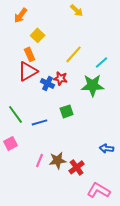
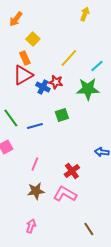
yellow arrow: (77, 10) -> (85, 14), moved, turned -112
brown star: (58, 160) -> (36, 191), moved
pink L-shape: (99, 190) -> (65, 194), moved

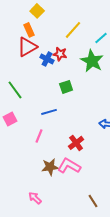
green star: (88, 89) -> (92, 61), turned 30
blue line: (35, 126) -> (49, 112), moved
brown star: (36, 191) -> (50, 167), moved
pink arrow: (31, 226) -> (35, 198), turned -64

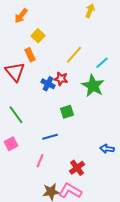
red triangle: (27, 47) -> (15, 72), moved, turned -40

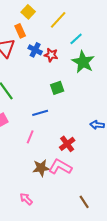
yellow line: (74, 55) -> (58, 20), moved
cyan line: (102, 63) -> (76, 39), moved
blue cross: (48, 84) -> (35, 50), moved

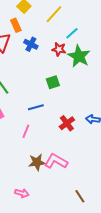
red star: (51, 55) -> (59, 49), moved
red cross: (67, 144) -> (67, 123), moved
pink arrow: (26, 199) -> (22, 193), turned 152

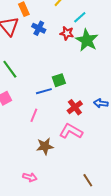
green square: (53, 82) -> (59, 80), moved
pink L-shape: (56, 161) -> (71, 131), moved

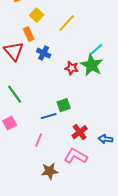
cyan line: (80, 17) -> (97, 49), moved
red star: (67, 33) -> (72, 68), moved
blue arrow: (101, 103) -> (106, 139), moved

